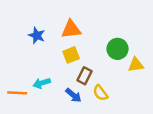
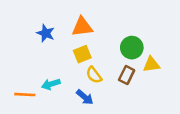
brown rectangle: (84, 76) -> (127, 75), moved
yellow semicircle: (100, 93) -> (94, 75), moved

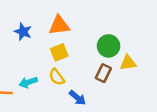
yellow semicircle: (94, 75) -> (57, 77), moved
blue arrow: (85, 97) -> (77, 98), moved

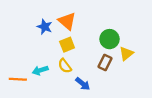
orange triangle: (59, 25) -> (67, 21), turned 48
blue star: (23, 32) -> (45, 27), moved
yellow triangle: (128, 63) -> (126, 54), turned -32

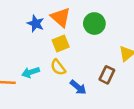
green circle: (109, 39) -> (94, 24), moved
brown rectangle: (105, 63) -> (107, 75), moved

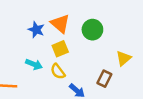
cyan arrow: (31, 72) -> (34, 64), moved, turned -140

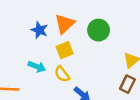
orange triangle: (60, 24) -> (65, 24), turned 36
brown rectangle: (104, 79) -> (127, 84), moved

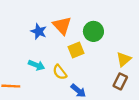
orange triangle: (65, 24) -> (62, 26), turned -30
yellow square: (65, 50) -> (76, 50), moved

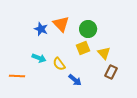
yellow square: (76, 50) -> (83, 48), moved
yellow triangle: (124, 59) -> (104, 53), moved, turned -32

